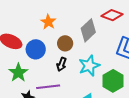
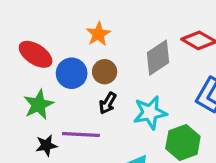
brown circle: (65, 43) -> (105, 72), moved

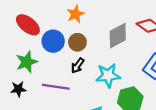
black star: (46, 145) -> (18, 89), moved

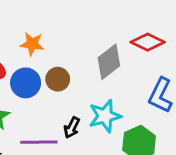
orange star: (75, 14) -> (32, 44), moved, turned -30
black arrow: (78, 66) -> (72, 128), moved

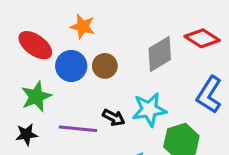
black arrow: (72, 128) -> (114, 118), turned -95

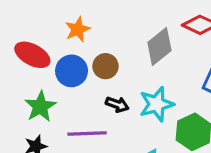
orange star: (83, 26) -> (78, 29), turned -30
black arrow: (114, 118) -> (117, 104), moved

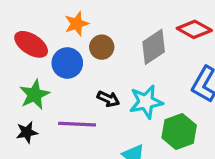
brown circle: (105, 66) -> (102, 47), moved

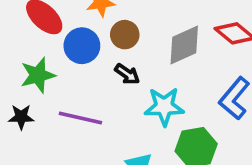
black arrow: (108, 99) -> (127, 74), moved

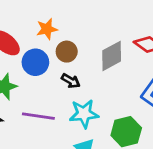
cyan star: (164, 107) -> (84, 114), moved

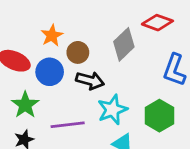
black arrow: (71, 81) -> (90, 81), size x1.4

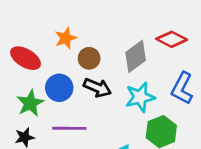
blue circle: (50, 72) -> (59, 88), moved
cyan star: (112, 110) -> (140, 97), moved

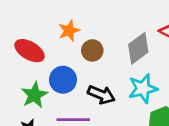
black arrow: (97, 88) -> (101, 95), moved

